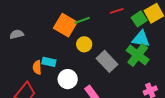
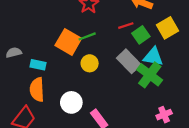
green square: (139, 19) -> (141, 35), moved
gray rectangle: (107, 61) -> (129, 61), moved
cyan rectangle: (49, 62) -> (38, 65), moved
orange semicircle: (37, 67) -> (37, 90), size x1.5

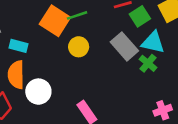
green cross: (150, 75) -> (148, 63), size x0.6
white circle: (71, 102) -> (38, 92), moved

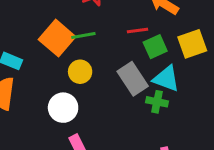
green cross: (148, 63) -> (157, 102), turned -36
white circle: (38, 92) -> (63, 108), moved

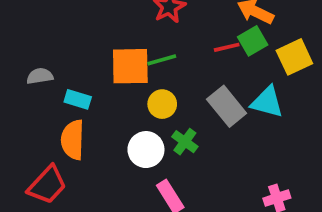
orange square: (57, 38) -> (130, 66), turned -36
green square: (155, 47) -> (253, 41), moved
green cross: (157, 102) -> (185, 142), moved, turned 30

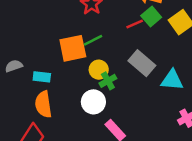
cyan triangle: (267, 102) -> (172, 80), moved
green cross: (185, 142) -> (108, 81), moved, turned 35

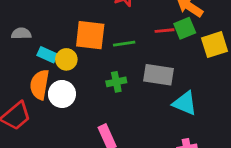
green line: (93, 40) -> (124, 44), moved
gray rectangle: (142, 63) -> (158, 75), turned -50
yellow circle: (99, 70) -> (66, 59), moved
white circle: (93, 102) -> (62, 94), moved

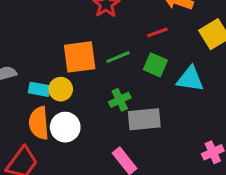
green square: (185, 28) -> (155, 65), moved, turned -30
gray rectangle: (158, 75) -> (144, 119), moved
cyan triangle: (185, 103) -> (190, 79), moved

